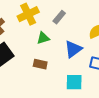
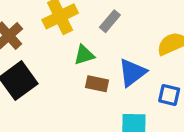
brown rectangle: (40, 64) -> (97, 84), moved

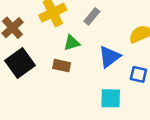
brown rectangle: (97, 84) -> (62, 66), moved

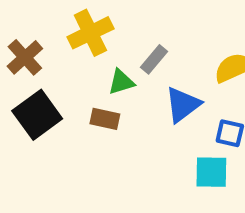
gray rectangle: (92, 16) -> (154, 59), moved
cyan square: (111, 98) -> (211, 172), moved

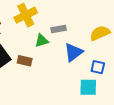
gray rectangle: (154, 59) -> (59, 29), turned 40
brown rectangle: (105, 119) -> (25, 61), moved

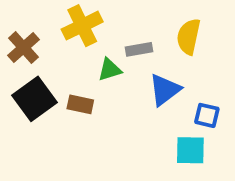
yellow semicircle: (100, 33) -> (189, 37), moved, turned -54

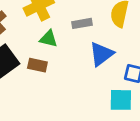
green triangle: (110, 70) -> (49, 39), moved, turned 30

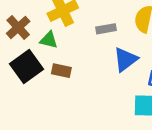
green triangle: (49, 39) -> (49, 40), moved

